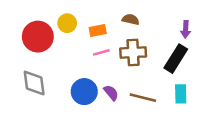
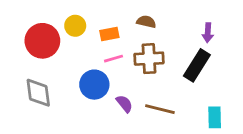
blue circle: (84, 92) -> (94, 85), moved
cyan rectangle: (181, 94) -> (215, 117), moved

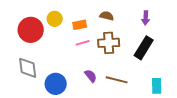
purple arrow: (208, 33) -> (146, 18), moved
blue circle: (94, 85) -> (56, 84), moved

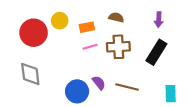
blue circle: (56, 84) -> (77, 91), moved

